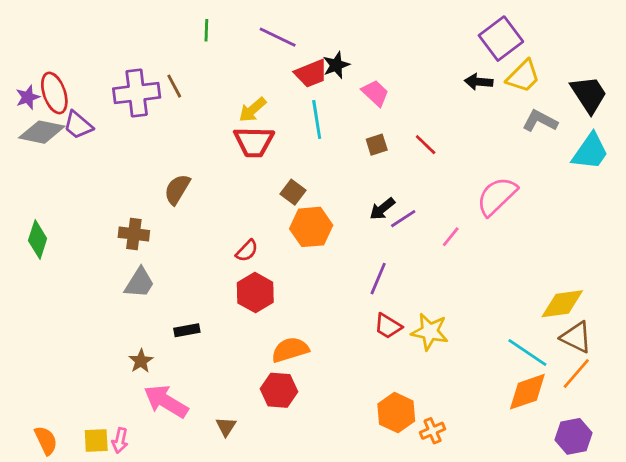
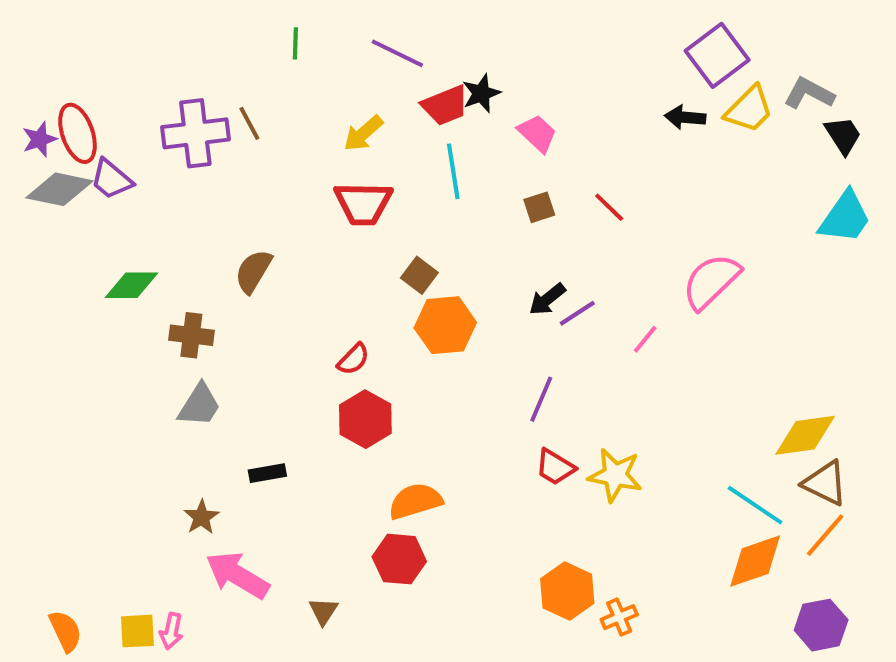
black trapezoid: (589, 94) -> (843, 135), size x0.7
yellow arrow: (252, 110) -> (363, 133), moved
gray L-shape: (540, 121) -> (809, 93), moved
green diamond: (38, 240) -> (131, 285), moved, turned 72

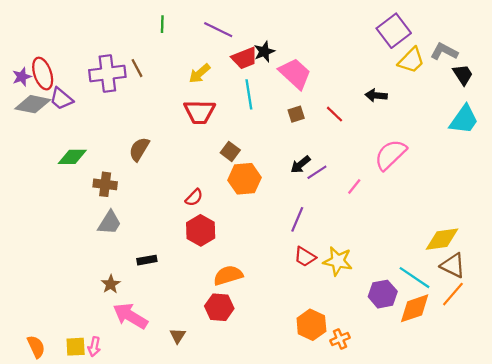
black arrow: (685, 117) -> (376, 95), moved
pink trapezoid: (537, 133) -> (295, 74), size x1.5
purple hexagon: (821, 625) -> (383, 294), moved

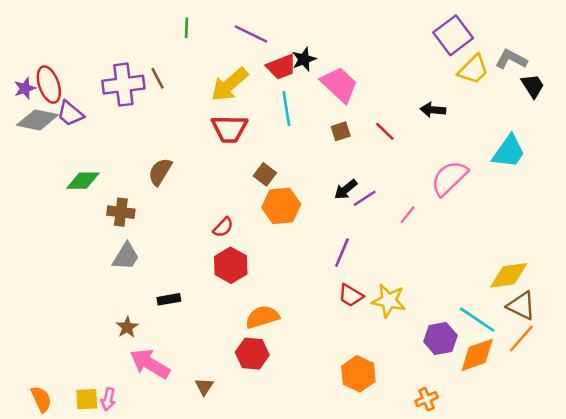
yellow arrow: (200, 74) -> (229, 85), size x1.5
cyan trapezoid: (464, 120) -> (509, 152), moved
orange cross: (340, 339) -> (427, 399), moved

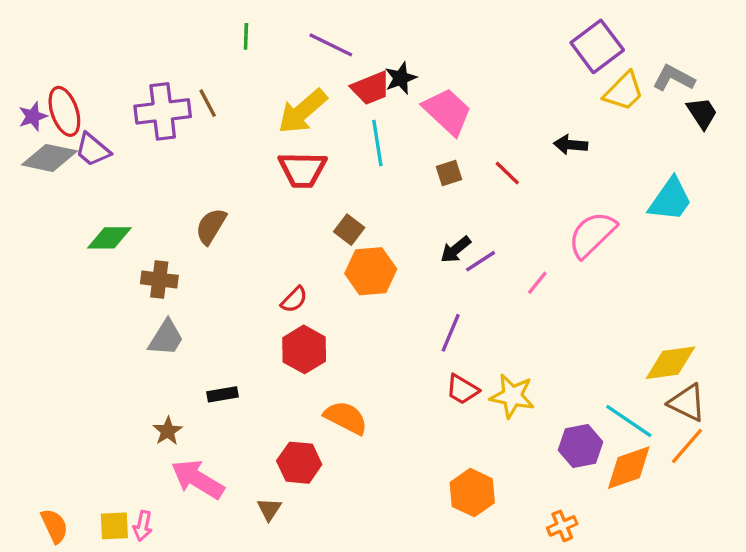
orange semicircle: (262, 317) -> (346, 418), turned 44
red hexagon: (252, 354) -> (299, 463), moved

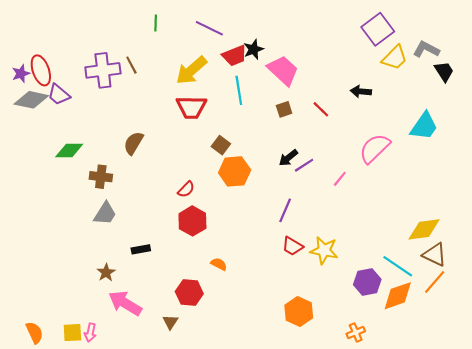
orange semicircle: (346, 418) -> (219, 264), size x0.6

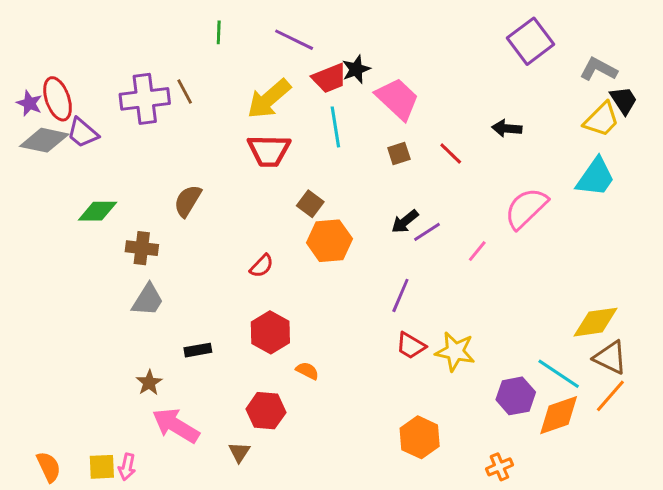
yellow trapezoid: (395, 58) -> (601, 120), moved
purple star: (21, 74) -> (29, 103), turned -30
red hexagon: (192, 221) -> (270, 332), moved

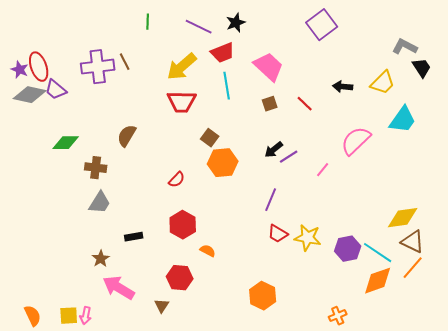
purple square: (530, 41) -> (322, 25), moved
black star: (356, 69) -> (236, 23), moved
yellow trapezoid: (601, 120) -> (383, 83), moved
purple hexagon: (516, 396) -> (348, 249), moved
orange hexagon: (420, 437) -> (263, 296), moved

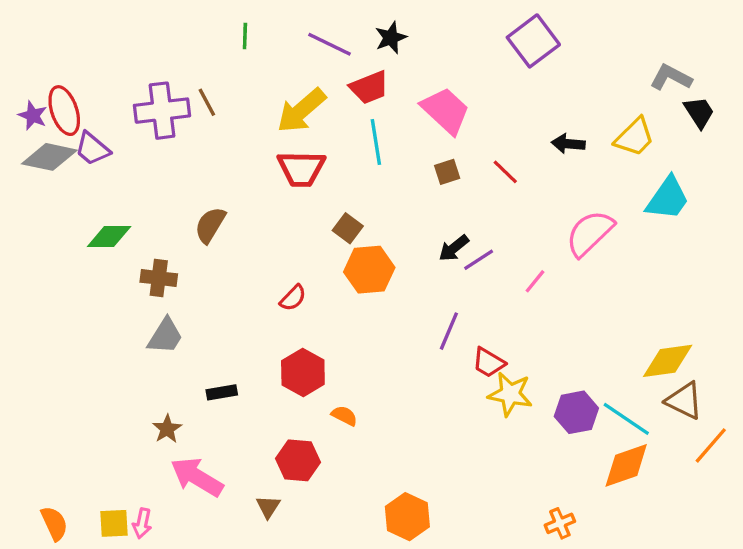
red trapezoid: (278, 234) -> (489, 363), moved
orange line: (413, 268) -> (711, 445), moved
orange hexagon: (263, 296) -> (407, 517), moved

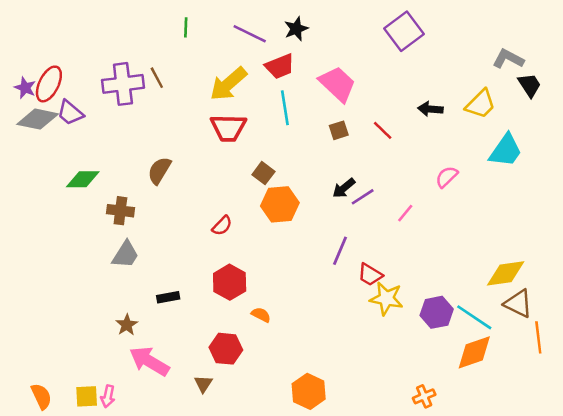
red ellipse: (64, 111) -> (49, 84), turned 45
pink semicircle: (590, 233) -> (447, 177), size x0.6
orange line: (711, 445) -> (538, 337), turned -48

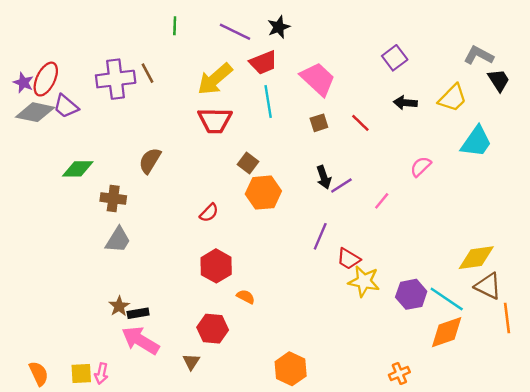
purple square: (404, 31) -> (395, 58), moved, size x0.7
black arrow: (344, 188) -> (324, 177), turned -70
black rectangle: (168, 297) -> (138, 313), moved

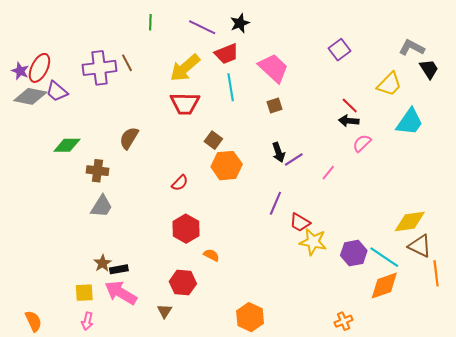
black arrow: (405, 103) -> (349, 121), moved
red line: (360, 123) -> (350, 106), moved
yellow square: (81, 374) -> (84, 293), moved

